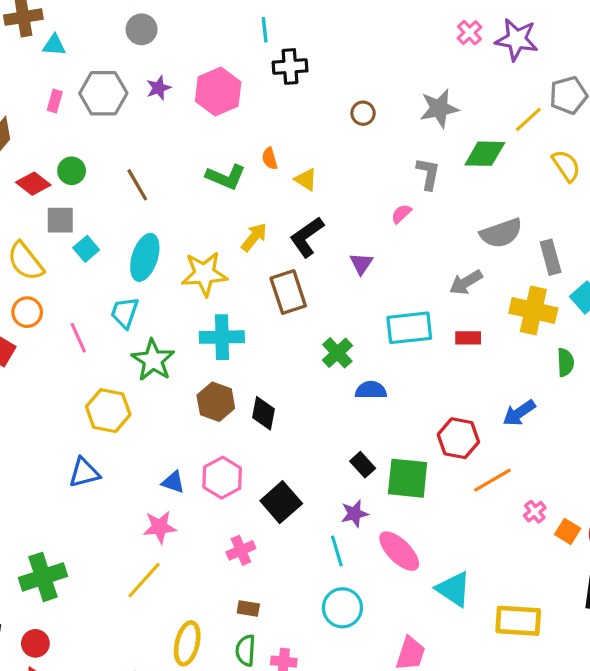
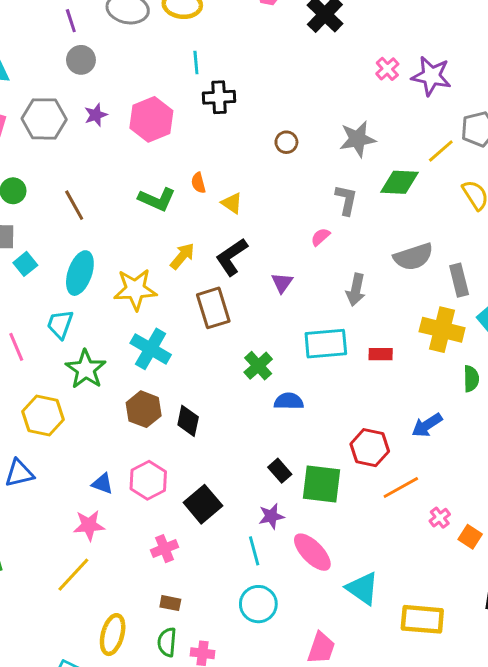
gray arrow: (466, 282) -> (356, 290), moved, turned -48
cyan cross: (222, 337) -> (151, 349), turned 30

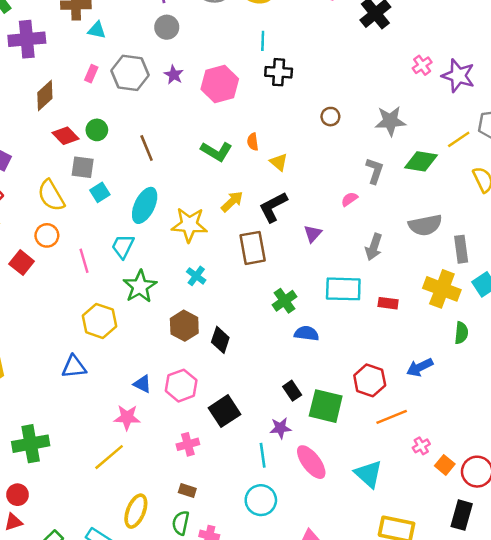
purple star: (96, 115) -> (174, 75), turned -30
cyan cross: (151, 349) -> (196, 276), size x0.6
cyan triangle: (362, 588) -> (369, 474), moved

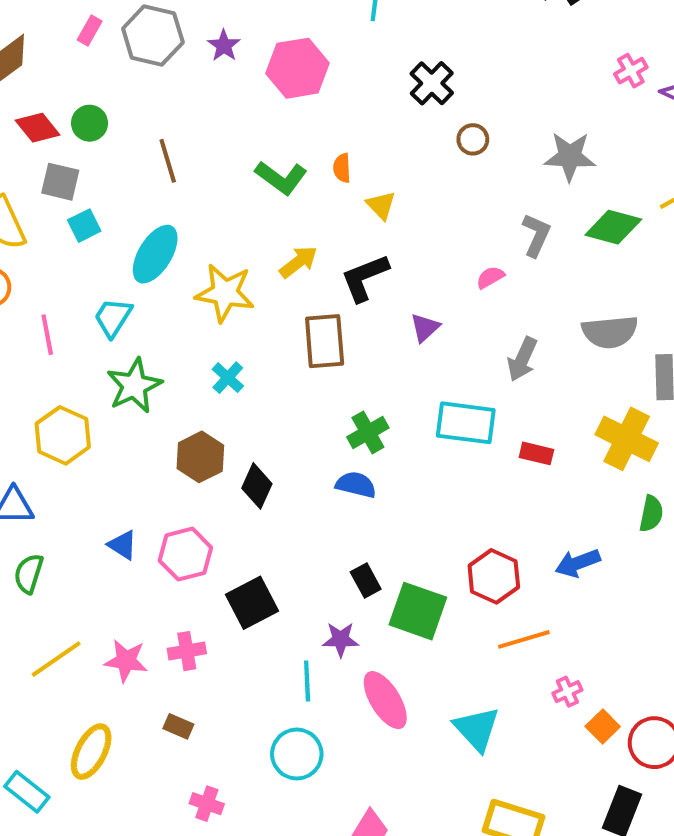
black cross: (279, 72) -> (432, 83), moved, turned 35
blue semicircle: (307, 333) -> (356, 485), moved
pink star: (127, 417) -> (126, 661), moved
green semicircle: (181, 523) -> (29, 574), moved

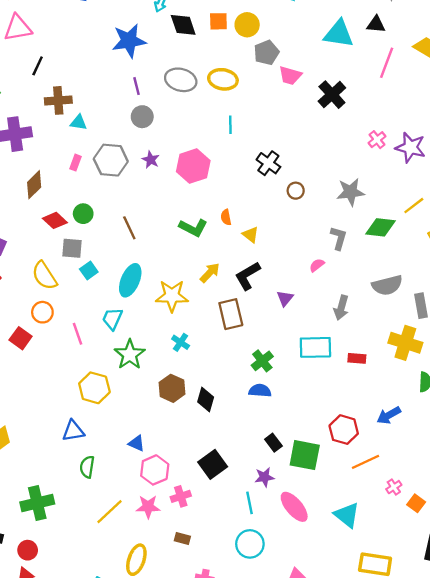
pink hexagon: (185, 554) -> (155, 470), moved

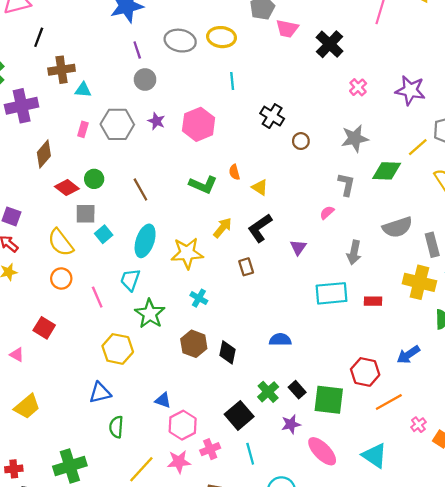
pink cross: (377, 140) -> (358, 87), moved
brown rectangle: (231, 314) -> (246, 267), size x0.6
red square: (21, 338) -> (44, 328), moved
green cross: (262, 361) -> (268, 392), moved
cyan line: (249, 503) -> (250, 454), moved

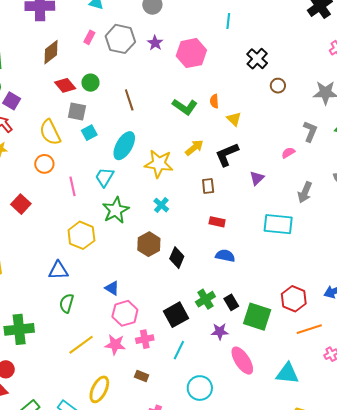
red rectangle: (373, 301) -> (217, 222), moved
cyan line: (250, 454) -> (179, 350), turned 30
cyan triangle: (375, 456) -> (287, 373), turned -40

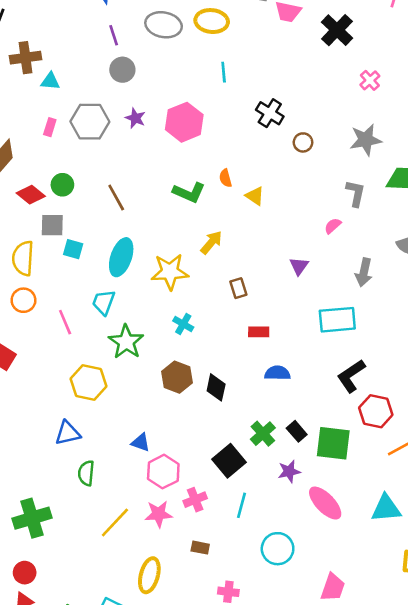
yellow semicircle: (50, 132) -> (23, 258), turned 40
cyan square: (89, 133) -> (73, 249), turned -35
black L-shape: (227, 154) -> (351, 376), moved

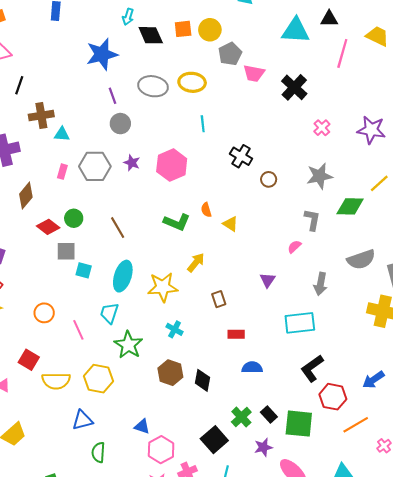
yellow semicircle: (23, 258) -> (56, 381), moved, turned -92

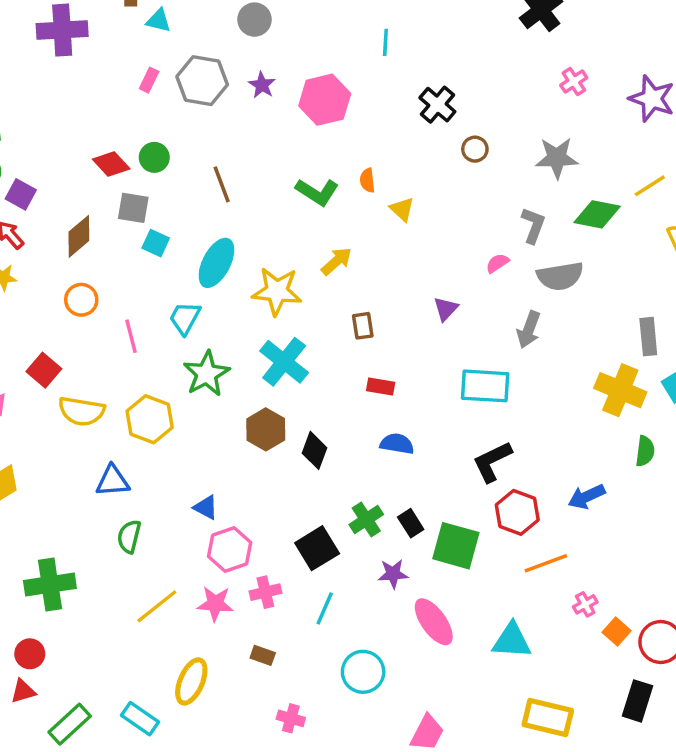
brown diamond: (26, 196) -> (79, 236), moved
gray semicircle: (361, 259) -> (560, 276), moved
cyan cross: (175, 329) -> (284, 362), size x1.8

